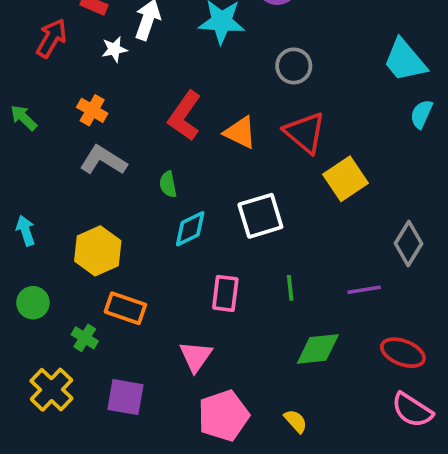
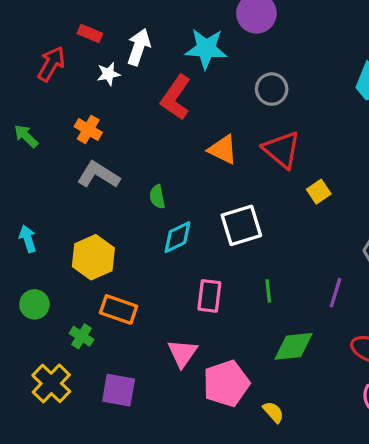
red L-shape: (185, 116) -> (176, 97), moved
yellow square: (346, 179) -> (319, 192), size x0.6
purple line: (364, 290) -> (336, 293), turned -64
pink pentagon: (223, 416) -> (226, 383), moved

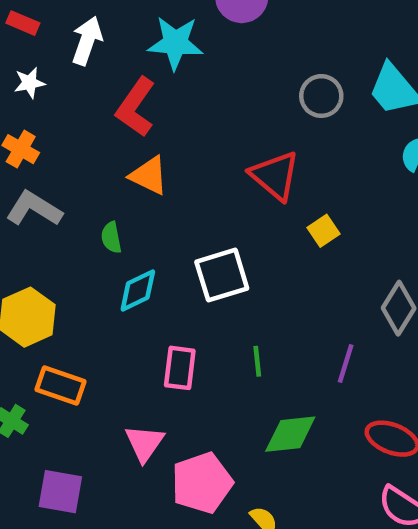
white star: (108, 74) -> (30, 83), moved
gray circle: (272, 89) -> (321, 96), moved
orange triangle: (223, 150) -> (149, 176), moved

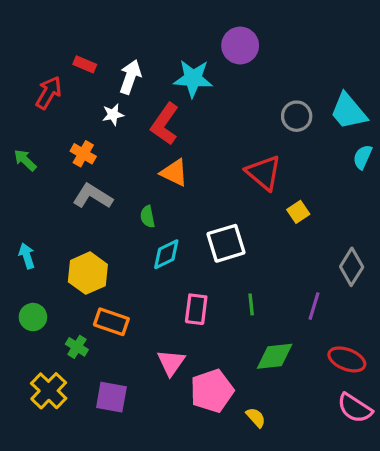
white star: (30, 83) -> (113, 115), moved

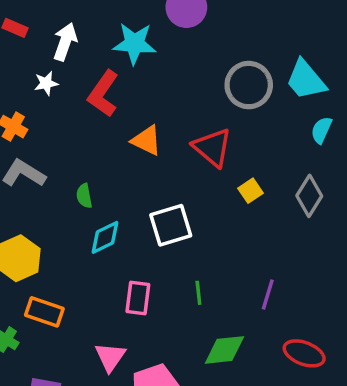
gray circle: (297, 116) -> (249, 85), size x1.4
orange triangle: (174, 173) -> (147, 140), moved
gray diamond: (352, 267) -> (309, 196), moved

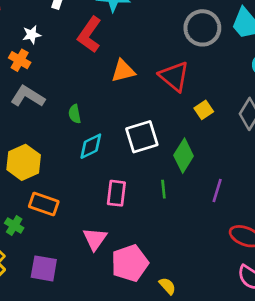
white star: (46, 83) -> (32, 35), moved
orange triangle: (147, 140) -> (123, 71), turned -40
green diamond: (224, 350) -> (184, 156), moved, turned -52

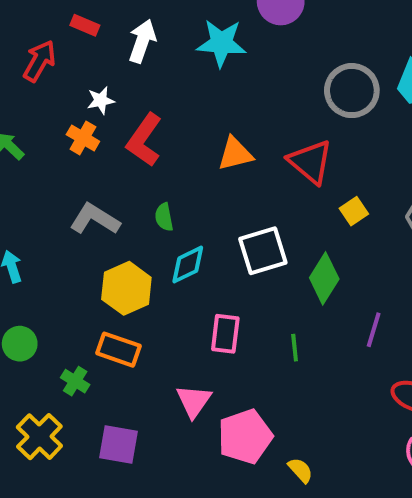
red L-shape: (89, 35) -> (144, 140), moved
gray L-shape: (28, 96) -> (95, 219), moved
yellow hexagon: (24, 162) -> (126, 288), moved
green line: (163, 189) -> (295, 348), moved

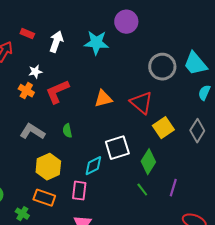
red L-shape: (144, 140) -> (57, 92), turned 32
yellow square: (354, 211) -> (163, 128), size x1.5
cyan diamond: (188, 265) -> (93, 166), moved
pink rectangle: (225, 334) -> (79, 191), moved
green line: (295, 348) -> (142, 190), moved, turned -32

